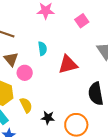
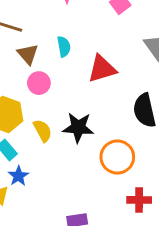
brown triangle: (11, 59) -> (28, 54), moved
black star: (48, 118) -> (78, 127), moved, size x1.5

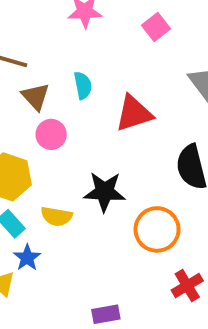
yellow semicircle: (43, 131) -> (57, 216), moved, turned 130
red cross: (139, 200) -> (187, 286), turned -30

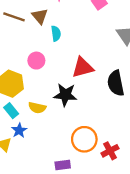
brown triangle: (36, 97) -> (40, 16), moved
red triangle: (134, 113) -> (83, 67), moved
orange circle: (157, 229) -> (84, 139), moved

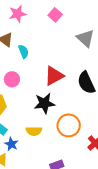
yellow semicircle: (37, 108) -> (34, 131), moved
orange circle: (84, 139) -> (69, 125), moved

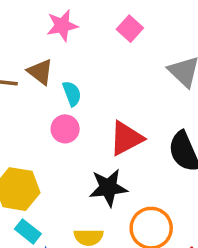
pink circle: (12, 79) -> (65, 129), moved

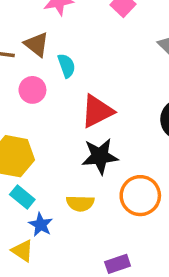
pink circle: (65, 129) -> (32, 90), moved
red triangle: (126, 138) -> (97, 111), moved

